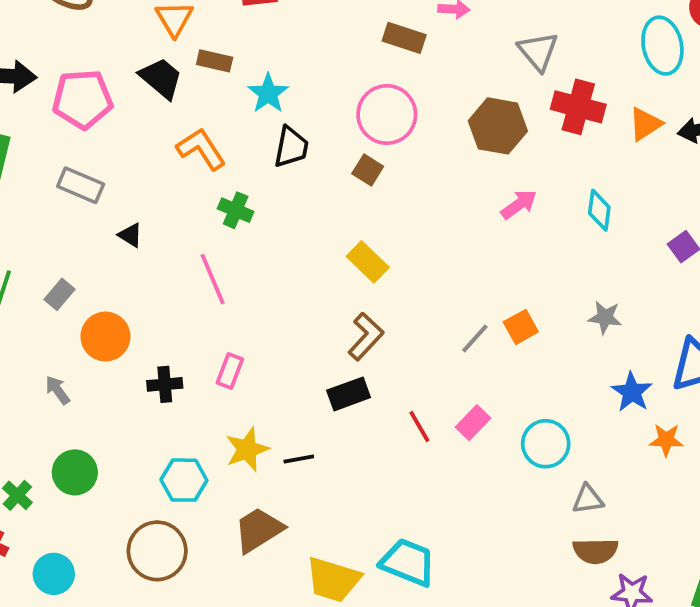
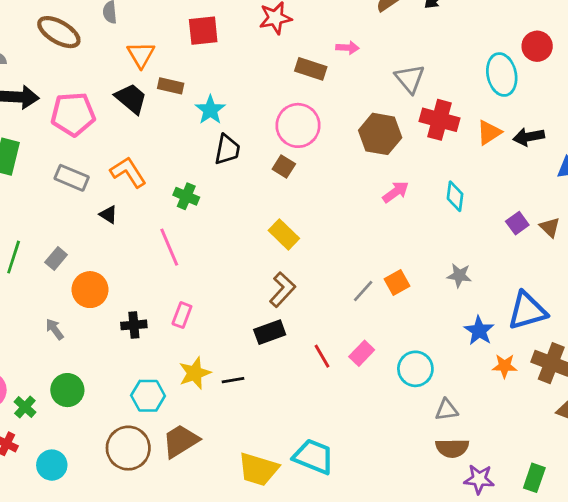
orange L-shape: (201, 149) -> (128, 172), moved
brown trapezoid: (259, 530) -> (181, 441), moved

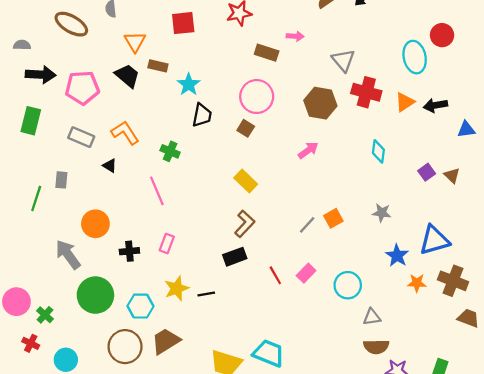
pink arrow: (396, 192) -> (308, 150), moved
gray rectangle: (56, 258) -> (61, 180), moved, turned -35
gray arrow: (55, 329) -> (68, 254), size x1.8
green circle: (67, 390) -> (95, 295), moved, size x1.4

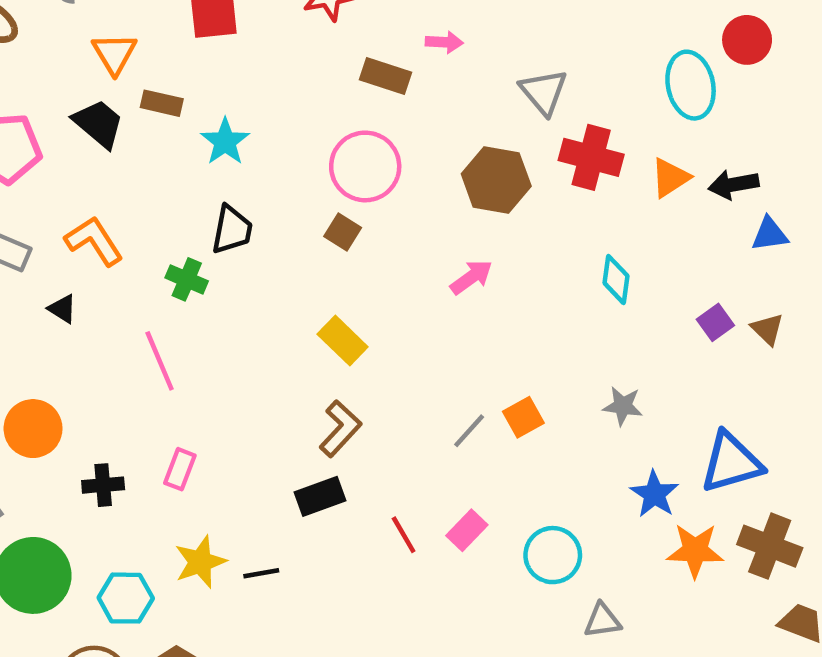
black trapezoid: (202, 115) -> (232, 230), moved
blue triangle: (466, 129) -> (770, 234), moved
orange star: (417, 283) -> (695, 551), size x1.4

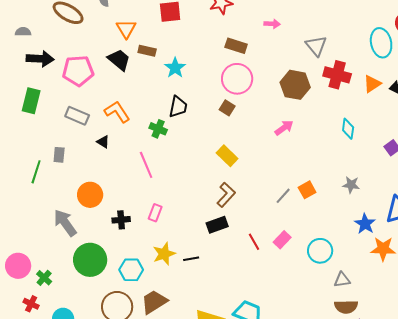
brown rectangle: (386, 76) -> (236, 46), moved

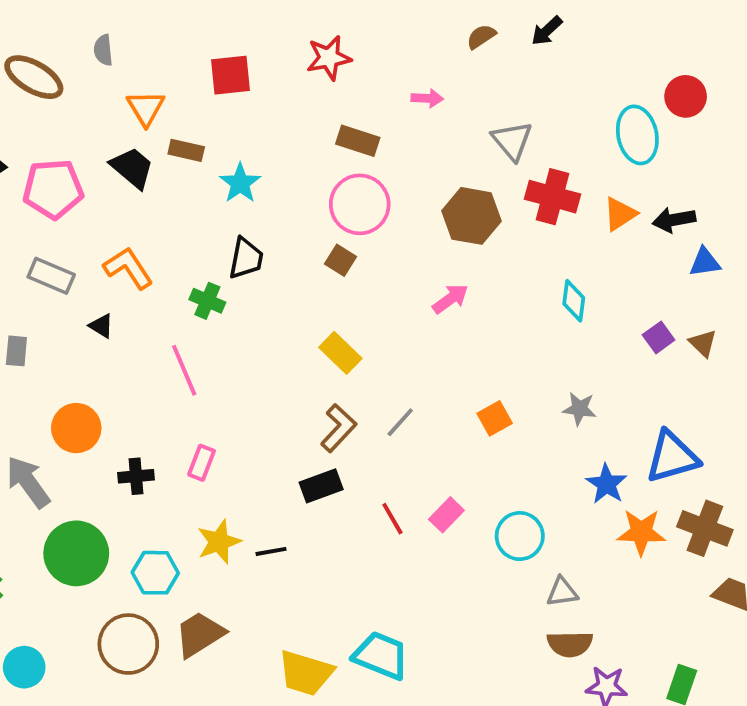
gray line: (283, 196) -> (400, 422), moved

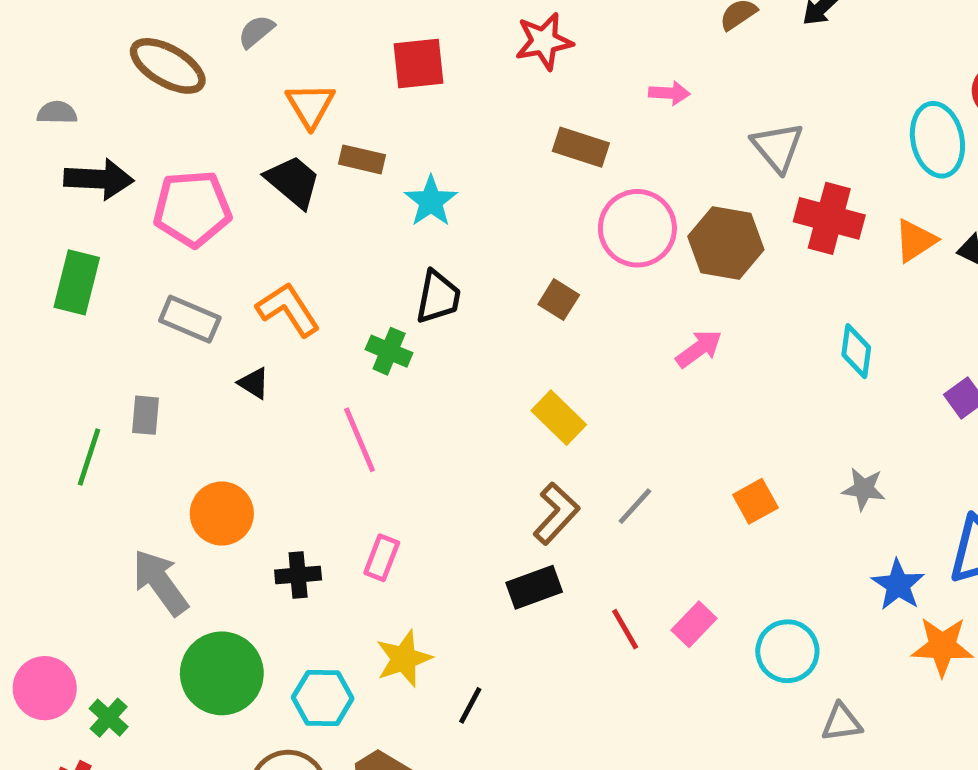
gray semicircle: (103, 50) -> (256, 32), turned 56
pink circle: (360, 204) -> (637, 228), moved
black line: (271, 551) -> (470, 705), moved, turned -52

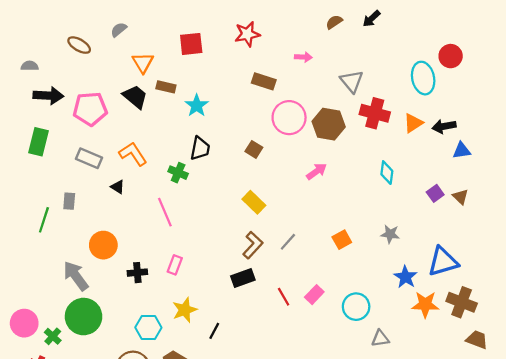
brown ellipse: (168, 66) -> (79, 45), size x0.7
green circle: (222, 673) -> (84, 317), moved

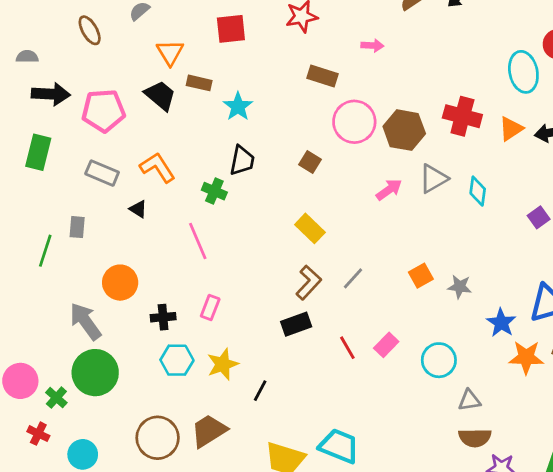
brown ellipse: (79, 45) -> (90, 30), turned 30
gray triangle: (352, 81) -> (433, 179), moved, turned 40
gray star: (390, 234) -> (460, 287), moved
cyan hexagon: (148, 328) -> (177, 360), moved

